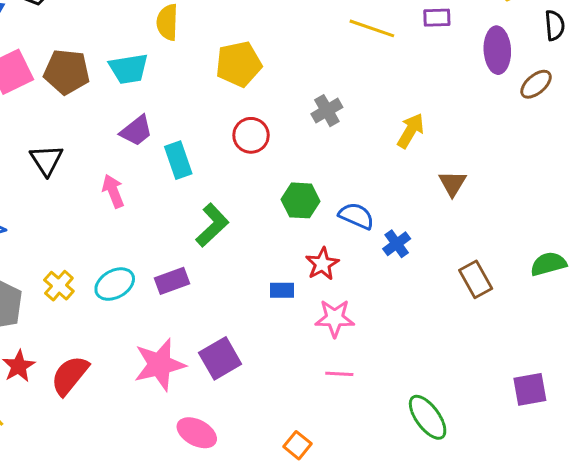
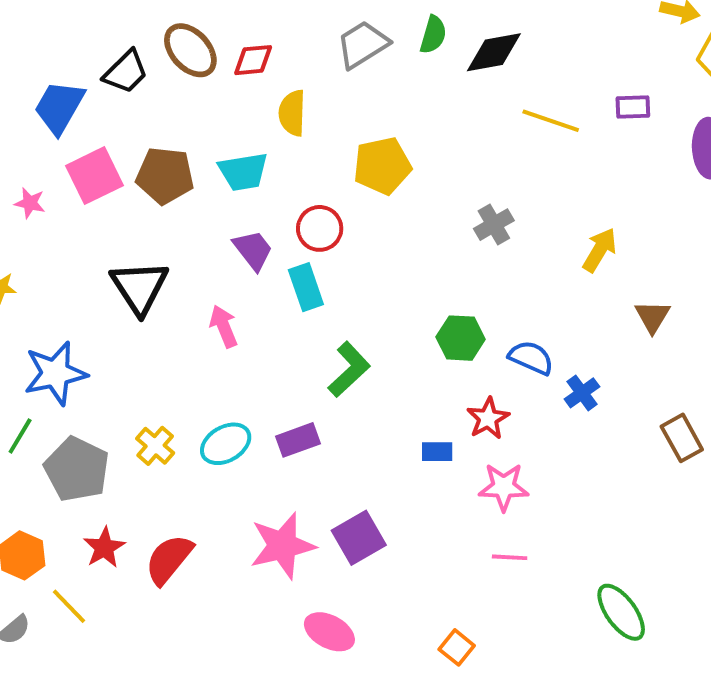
purple trapezoid: (136, 131) -> (253, 250), turned -90
red circle: (251, 135) -> (320, 228), moved
black triangle: (47, 160) -> (139, 287), size x1.4

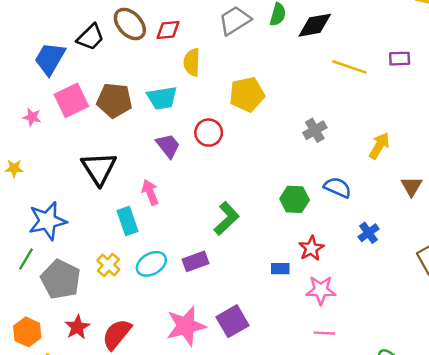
cyan rectangle: (306, 287) -> (127, 221), moved
blue semicircle: (531, 358) -> (338, 187), moved

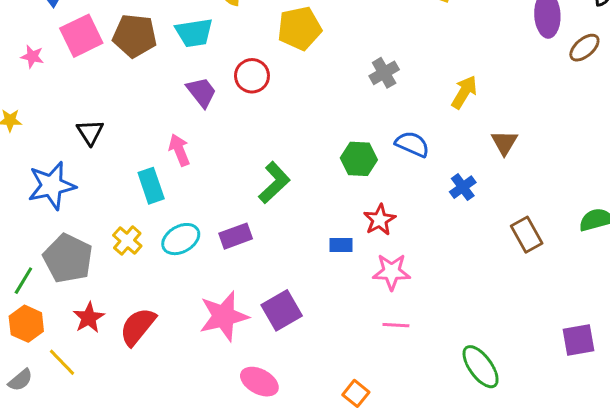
black triangle: (99, 168) -> (90, 132), moved, size x0.6
blue cross: (369, 233) -> (463, 187), moved
green line: (26, 259) -> (23, 281), moved

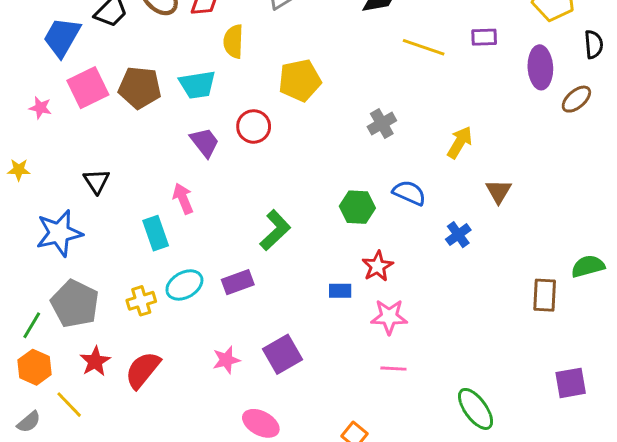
brown rectangle: (527, 235) -> (545, 295), moved, turned 32
yellow cross: (127, 241) -> (141, 301), moved, turned 32
pink star: (224, 316) -> (226, 360), size x0.6

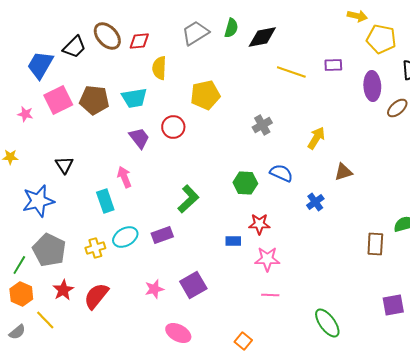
brown triangle: (499, 191) -> (343, 172), turned 42
red star: (378, 266) -> (259, 224), turned 30

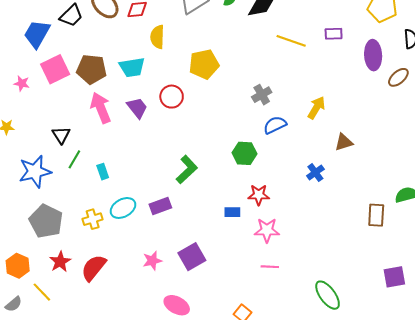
blue semicircle: (281, 173) -> (275, 125), moved, turned -50
pink arrow: (124, 177) -> (101, 108), moved, size x1.4
cyan rectangle: (105, 201) -> (103, 172), size x0.7
green line: (19, 265) -> (74, 159), moved

